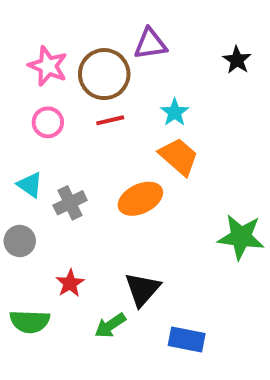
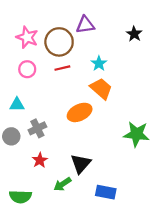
cyan triangle: (30, 185) -> (17, 104), turned -35
gray cross: (70, 203) -> (37, 128), moved
green semicircle: (30, 321) -> (20, 197), moved

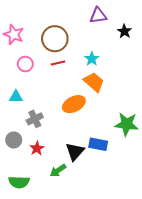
purple triangle: (85, 25) -> (98, 16), moved
pink star: (27, 37) -> (14, 34), moved
gray circle: (11, 136) -> (14, 140), moved
blue rectangle: (106, 192) -> (98, 144), moved

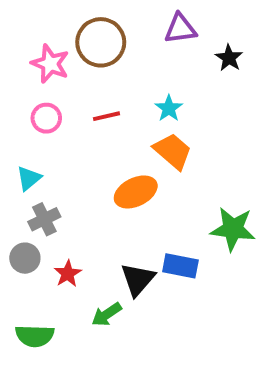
pink star: (14, 34) -> (50, 64), moved
brown circle: (55, 39) -> (101, 42), moved
cyan triangle: (16, 97) -> (29, 178), turned -40
gray cross: (35, 119) -> (44, 219), moved

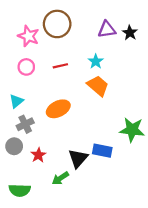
purple triangle: (180, 29) -> (107, 29), moved
orange ellipse: (136, 192) -> (58, 109), moved

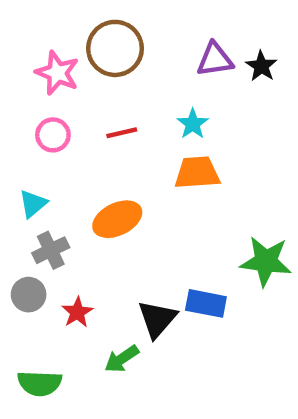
orange trapezoid: (98, 86) -> (197, 173), turned -45

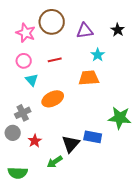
purple triangle: (215, 60) -> (85, 31), moved
cyan star: (193, 124) -> (98, 55), moved
cyan triangle: (33, 204) -> (32, 80), moved, turned -32

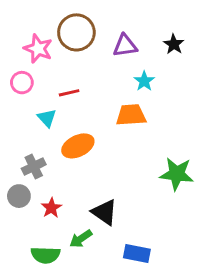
red line: (55, 60) -> (69, 93), moved
pink circle: (24, 61) -> (22, 83), moved
blue rectangle: (93, 137) -> (137, 254), moved
black triangle: (71, 144) -> (104, 212), turned -36
green semicircle: (18, 173) -> (45, 255), moved

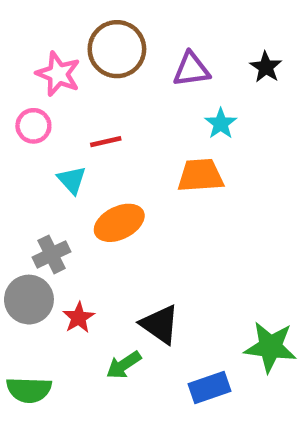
green star: (177, 174) -> (270, 347), moved
gray circle: (19, 196) -> (29, 300), size x1.4
blue rectangle: (137, 254) -> (209, 388), turned -30
green semicircle: (45, 255) -> (29, 390), moved

